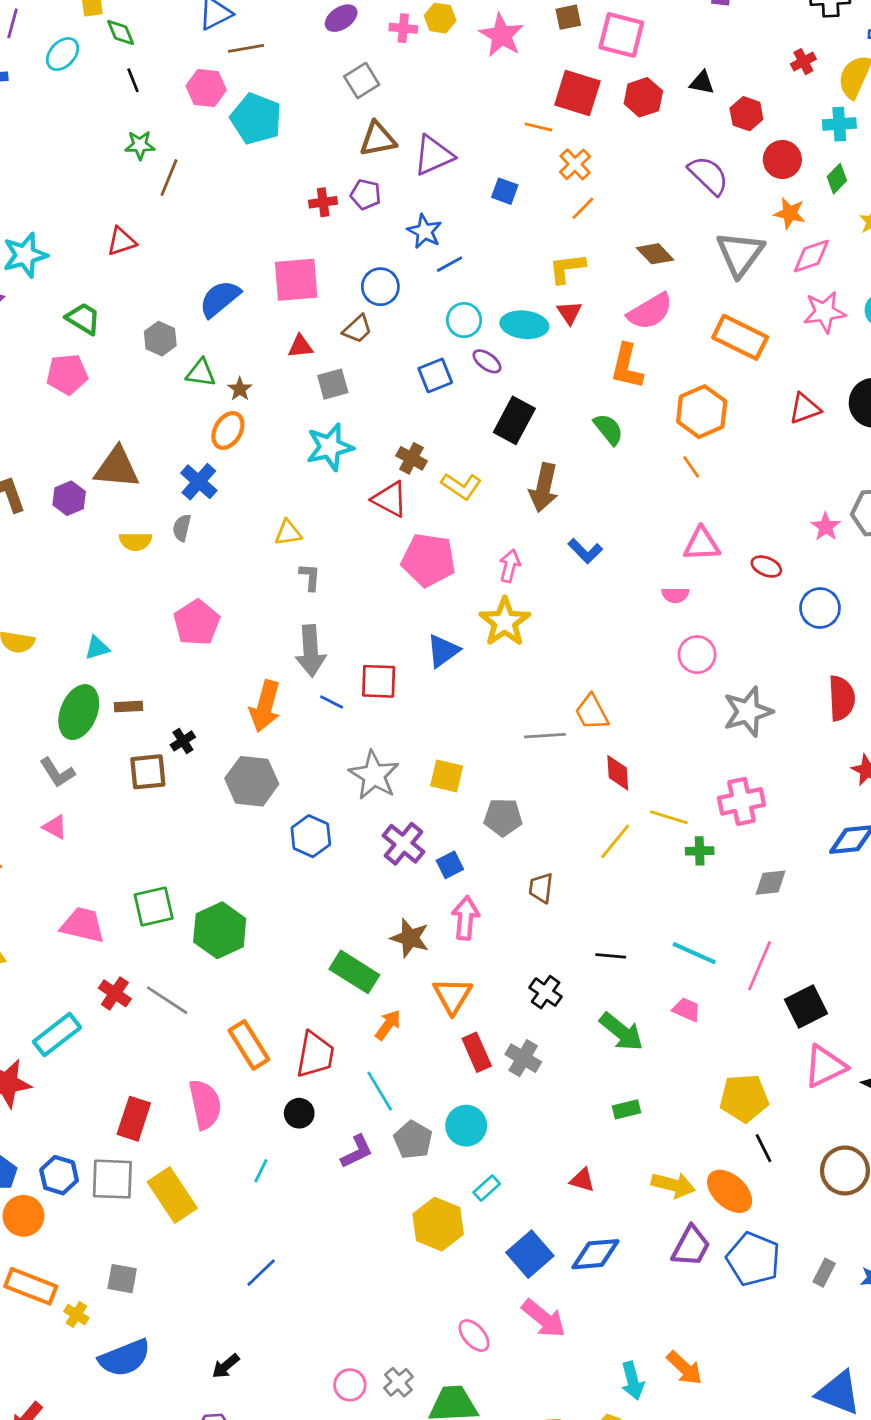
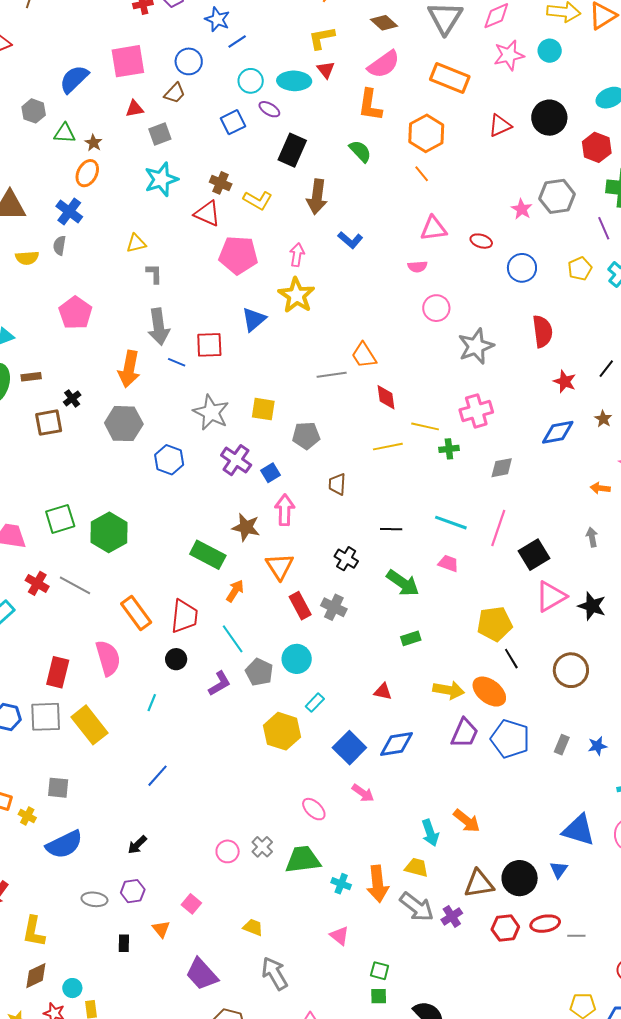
yellow line: (615, 841) -> (388, 447), turned 44
pink arrow: (544, 1318) -> (363, 793), size x0.7

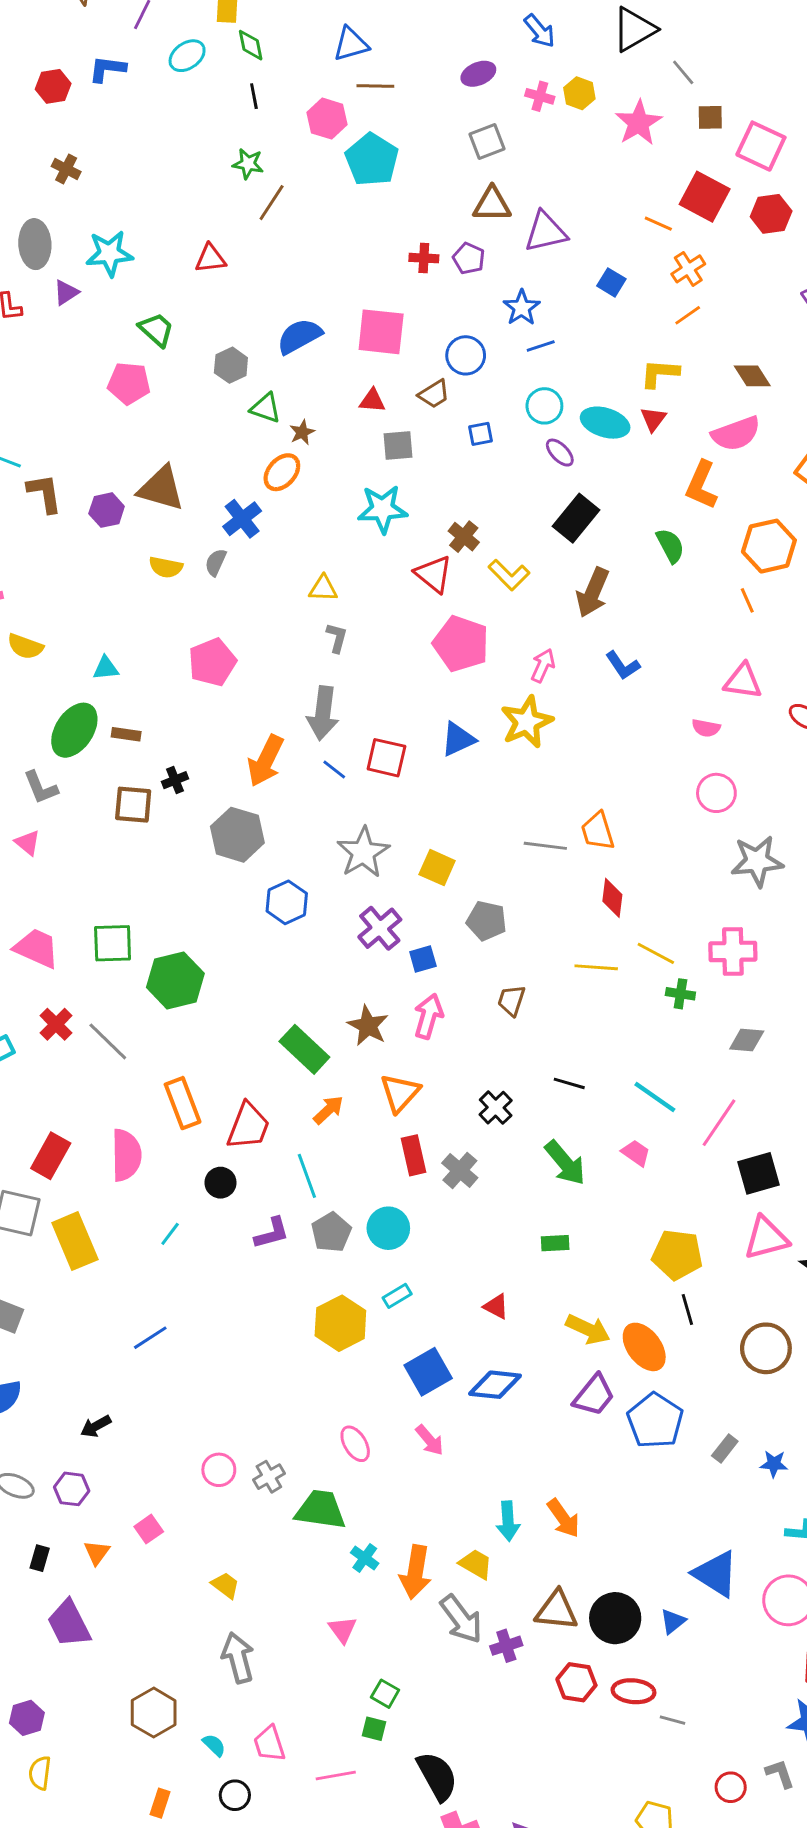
blue square: (233, 122) -> (480, 434), moved, size x0.7
purple trapezoid: (202, 974) -> (69, 1624), moved

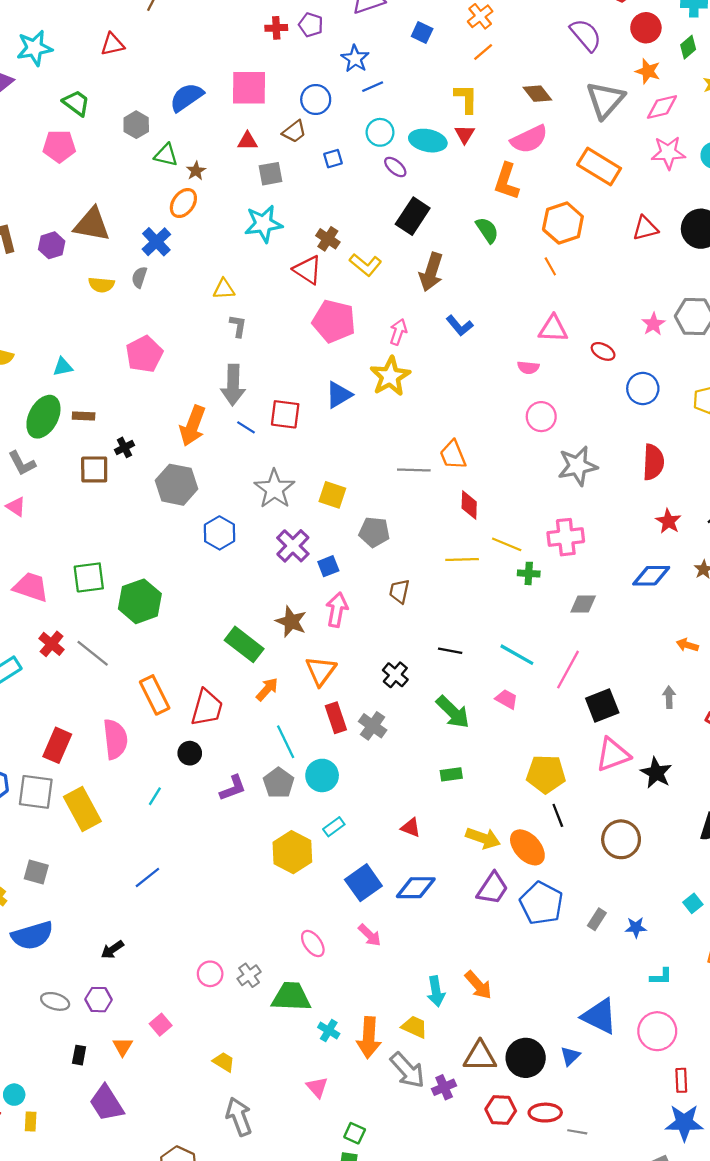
yellow L-shape: (660, 373) -> (466, 99), turned 92
cyan line: (307, 1176) -> (286, 742), moved

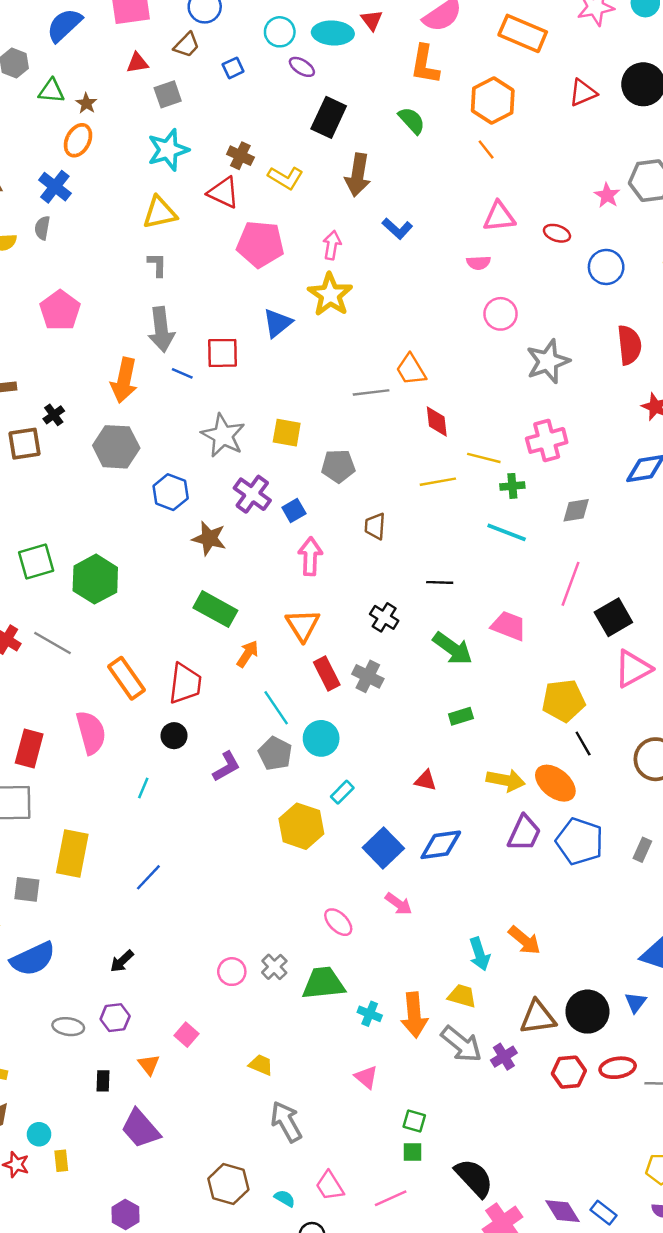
yellow triangle: (224, 289) -> (160, 213), moved, size x1.4
brown star: (291, 622) -> (209, 538), moved
cyan line: (517, 655) -> (507, 532), moved
pink trapezoid: (506, 699) -> (509, 626), size x1.4
yellow rectangle: (82, 809) -> (72, 853), moved, turned 48

